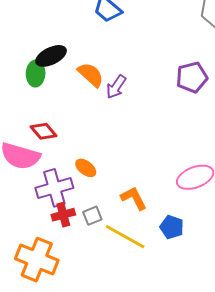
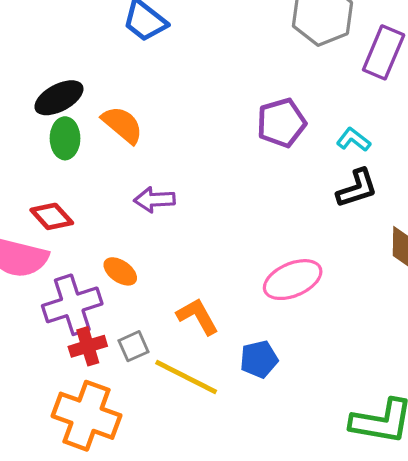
green ellipse: (36, 73) -> (65, 138), moved
purple arrow: (116, 87) -> (155, 200), moved, turned 55
blue pentagon: (172, 227) -> (259, 359), turned -30
orange cross: (37, 260) -> (86, 416), moved

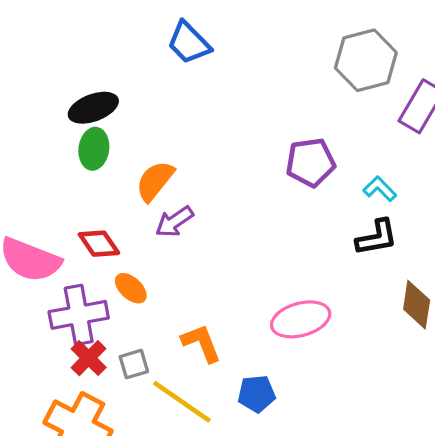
orange semicircle: (122, 125) -> (155, 181), moved, turned -99
purple arrow: (155, 200) -> (174, 222), turned -39
red diamond: (52, 216) -> (99, 244), moved
red cross: (88, 346) -> (89, 358), turned -36

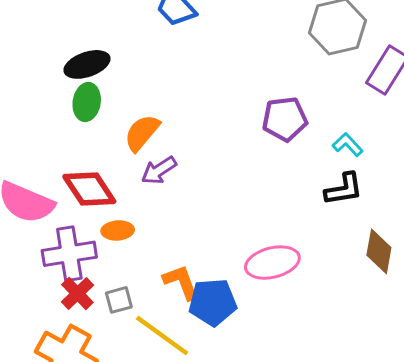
red diamond: (99, 244) -> (89, 189), size x1.4
orange ellipse: (131, 288) -> (118, 230), turned -48
blue pentagon: (257, 394) -> (213, 302), moved, size x1.4

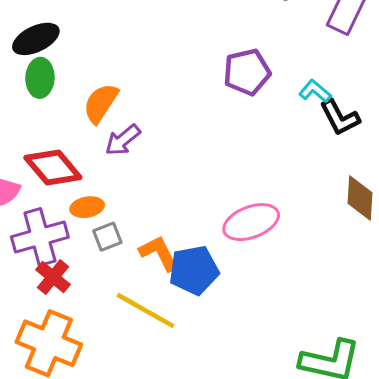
black L-shape: (344, 189) -> (340, 117), moved, turned 78
gray square: (119, 300) -> (107, 237), moved

